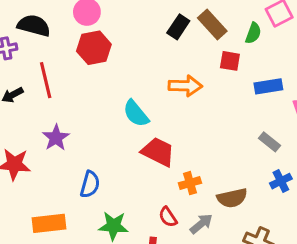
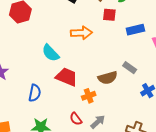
gray rectangle: (269, 142) -> (130, 68), moved
blue semicircle: (90, 184) -> (35, 93), moved
brown semicircle: (232, 198) -> (108, 78), moved

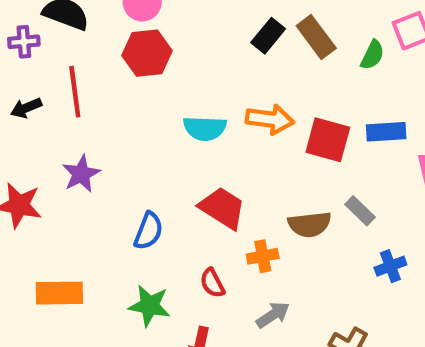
red square: (109, 15) -> (328, 140), moved, size x1.5
cyan semicircle: (51, 53) -> (205, 128), moved, turned -54
red semicircle: (76, 119) -> (212, 283), moved

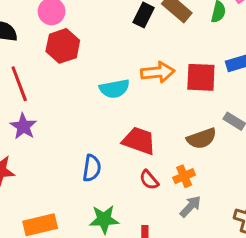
purple star: (81, 174) -> (23, 126), moved
orange cross: (263, 256) -> (184, 176), moved
red semicircle: (212, 283) -> (149, 180), moved

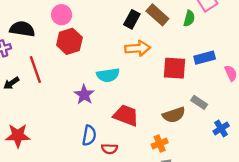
orange arrow: (158, 72) -> (138, 48), moved
purple star: (23, 126) -> (84, 95), moved
red semicircle: (149, 180) -> (109, 149), moved, turned -49

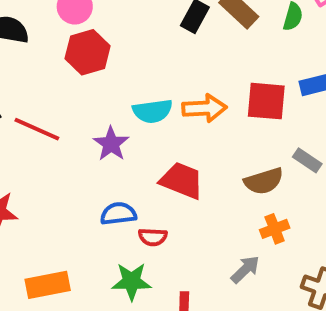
orange arrow: (138, 48) -> (204, 108), moved
red line: (35, 69) -> (37, 129), moved, turned -48
blue semicircle: (89, 135) -> (118, 214), turned -108
orange cross: (160, 143) -> (275, 229), moved

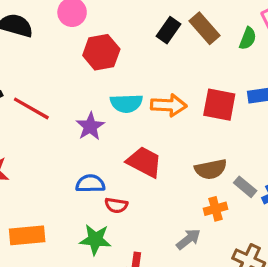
red hexagon: (88, 52) -> (101, 52), moved
gray rectangle: (307, 160) -> (245, 187), moved

